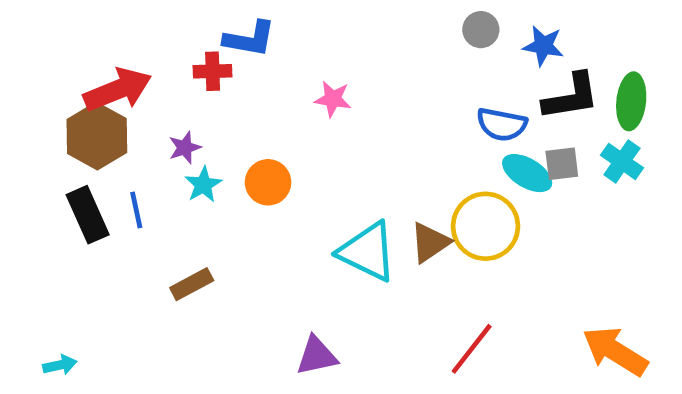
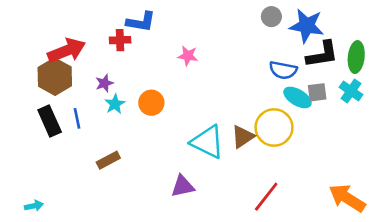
blue star: (543, 46) -> (307, 26), size x1.5
purple triangle: (317, 356) -> (183, 186), moved

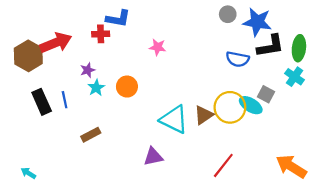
brown hexagon: (55, 77) -> (28, 56), moved
gray square: (317, 92) -> (266, 94), moved, turned 35
cyan ellipse: (297, 97) -> (251, 105), moved
cyan arrow: (34, 206) -> (28, 173), turned -136

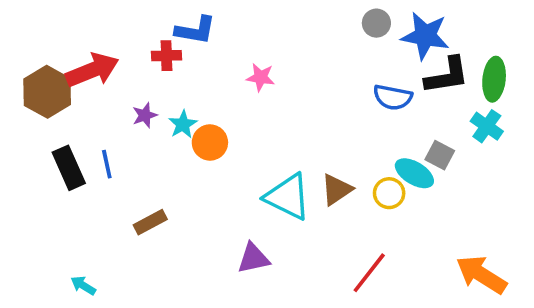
cyan star: (96, 88) -> (183, 124), moved
yellow circle: (230, 107) -> (389, 193), moved, size x0.6
cyan arrow: (28, 173) -> (83, 285), moved

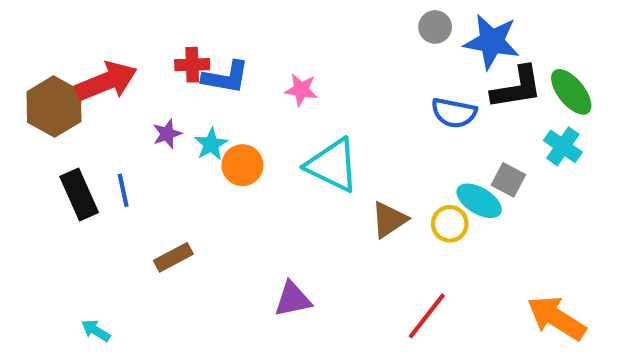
blue L-shape: (195, 30) -> (226, 77), moved
green ellipse: (494, 79) -> (571, 92), turned -45
cyan triangle: (288, 197) -> (332, 165), moved

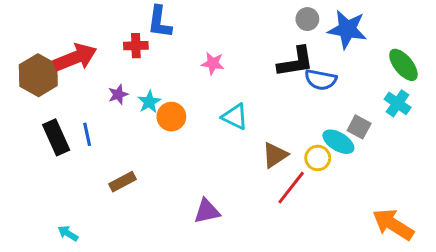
blue L-shape: (226, 77) -> (160, 22), moved, turned 88
black L-shape: (517, 88) -> (296, 62), moved
cyan triangle: (332, 165) -> (235, 117), size x0.7
red line: (427, 316) -> (291, 188), moved

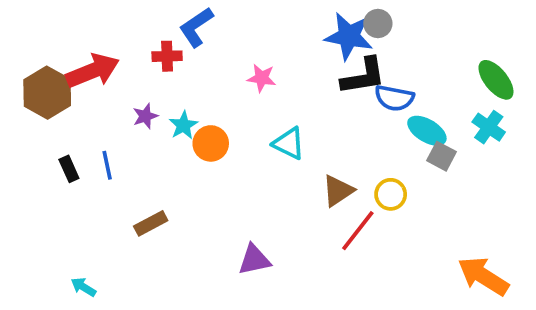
blue L-shape: (160, 22) -> (196, 27), turned 48
blue star: (347, 29) -> (349, 36), moved
black rectangle: (56, 137) -> (69, 169), size x0.6
cyan ellipse: (338, 142) -> (427, 131), moved

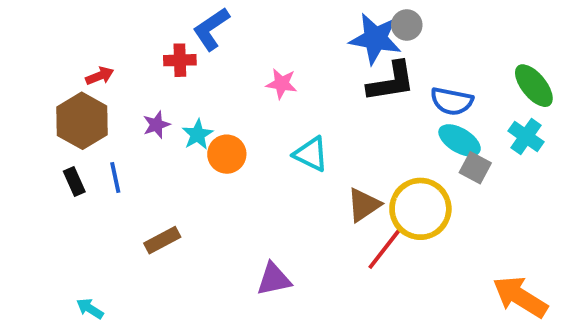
red arrow: (93, 71) -> (100, 76), size x0.5
brown hexagon: (47, 93) -> (82, 121), moved
blue semicircle: (394, 98) -> (452, 101), moved
yellow circle: (391, 194) -> (420, 209), size x1.8

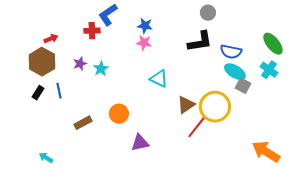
blue star: (375, 39) -> (145, 26), moved, size x0.6
orange circle: (227, 154) -> (119, 114), moved
black rectangle: (74, 181) -> (38, 93), turned 56

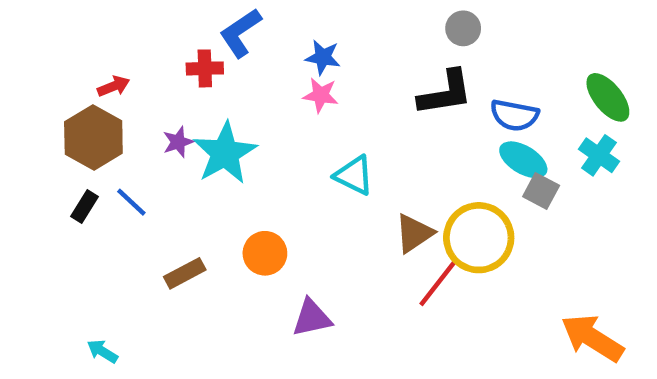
cyan star: (101, 69) -> (225, 153), size x1.8
blue line: (59, 91) -> (131, 202), turned -35

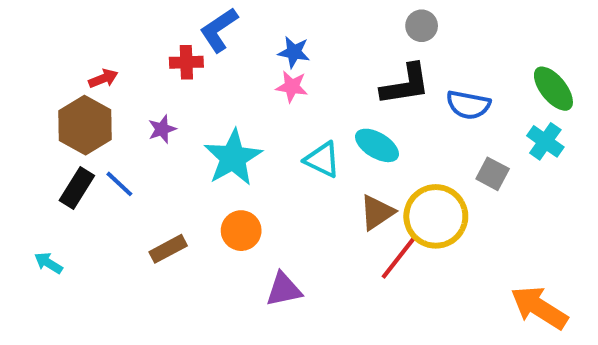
cyan star: (225, 153) -> (233, 158), moved
cyan ellipse: (523, 160) -> (377, 145), moved
black rectangle: (85, 207) -> (77, 188), size x1.4
cyan arrow: (102, 351) -> (48, 263), moved

